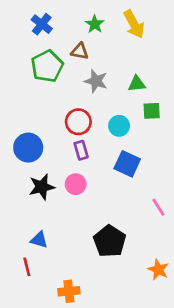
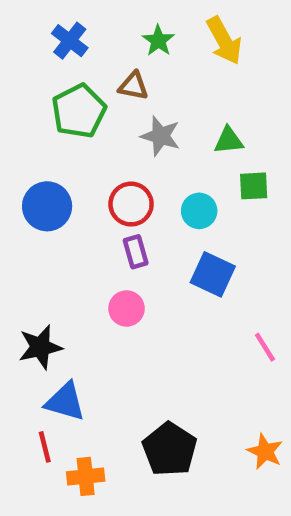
blue circle: (28, 148) -> (47, 206), moved
black star: (42, 187) -> (40, 347), moved
blue triangle: (39, 240) -> (65, 402), size x1.4
black pentagon: (110, 241) -> (170, 449), moved
orange cross: (69, 291) -> (86, 476), moved

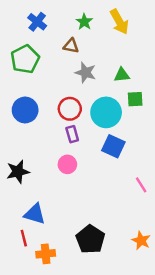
green pentagon: (79, 111) -> (25, 59), moved
cyan circle: (199, 211) -> (106, 112), size x1.6
black star: (40, 347) -> (18, 172), moved

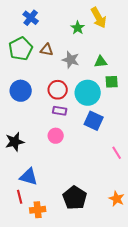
green star: (84, 22) -> (78, 28), moved
brown triangle: (71, 46) -> (47, 50), moved
purple rectangle: (72, 134) -> (60, 111), turned -64

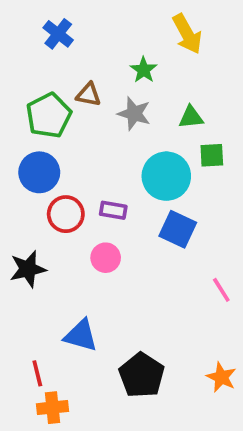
green star: (78, 28) -> (144, 70), moved
green pentagon: (21, 49) -> (49, 115), moved
red circle: (58, 90) -> (66, 214), moved
blue triangle: (29, 177) -> (81, 335), moved
orange cross: (38, 210) -> (53, 408), moved

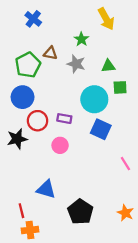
black star: (28, 269) -> (17, 139), moved

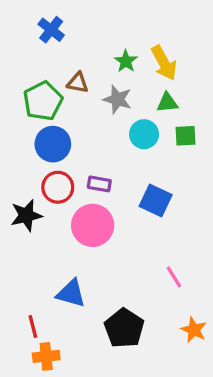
yellow arrow: (106, 19) -> (164, 63), moved
blue circle: (23, 97) -> (53, 144), moved
cyan circle: (94, 99) -> (144, 134), moved, size x0.7
pink circle: (60, 145) -> (93, 225), size x1.6
pink line: (125, 164) -> (174, 277), moved

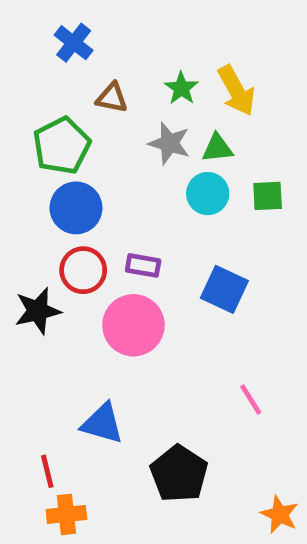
brown triangle: (78, 83) -> (112, 98), moved
green triangle: (167, 103) -> (217, 148), moved
orange star: (194, 330) -> (280, 514), moved

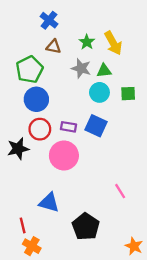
blue cross: (74, 43) -> (49, 20), moved
blue square: (224, 289) -> (96, 126), moved
orange cross: (66, 514) -> (32, 246), turned 36

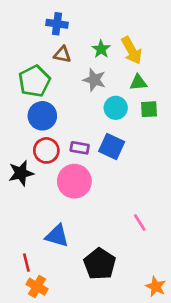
blue cross: (49, 20) -> (57, 24), turned -30
green triangle: (104, 71) -> (138, 82), moved

